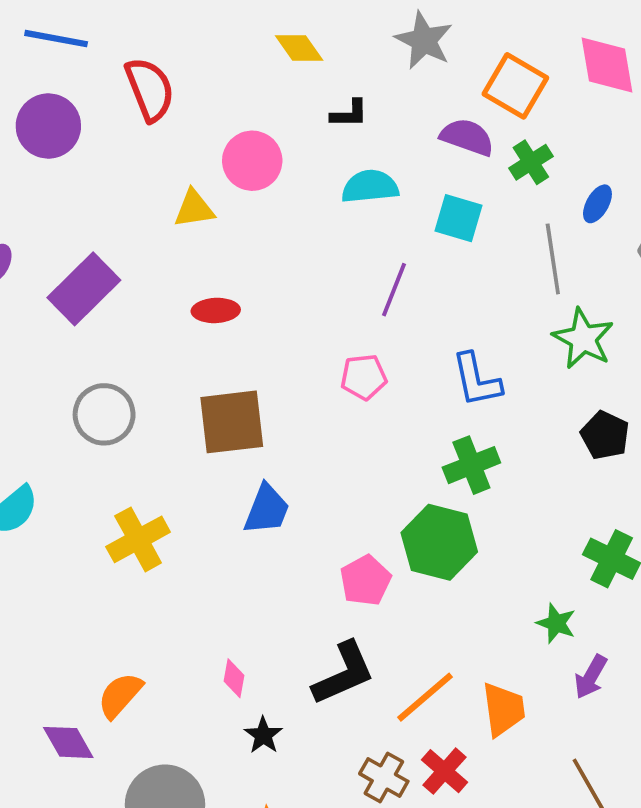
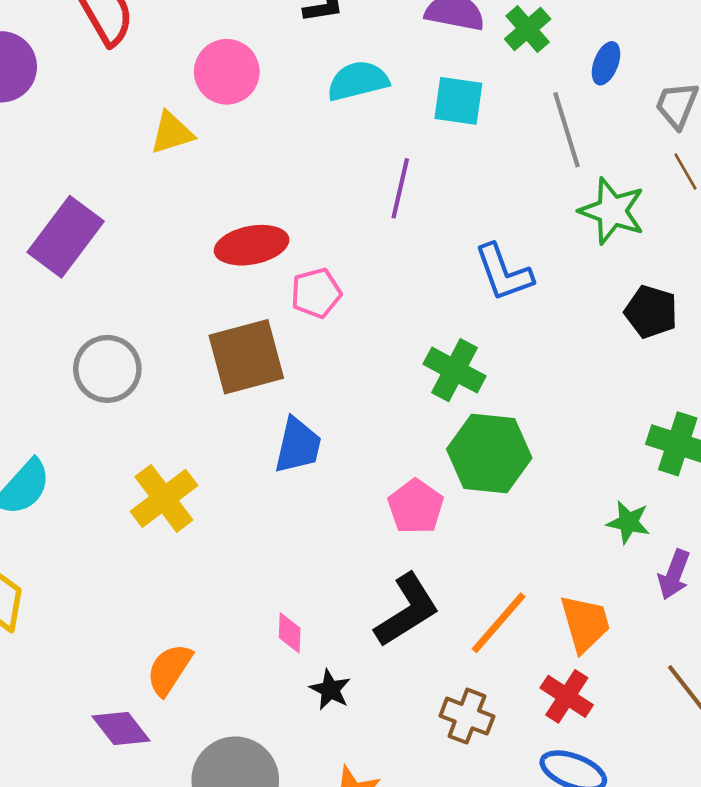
red ellipse: (216, 310) -> (252, 245), moved, size x1.4
pink pentagon: (364, 377) -> (316, 293), moved
green cross: (471, 465) -> (455, 370), moved, turned -32
red cross: (444, 771) -> (567, 696), moved

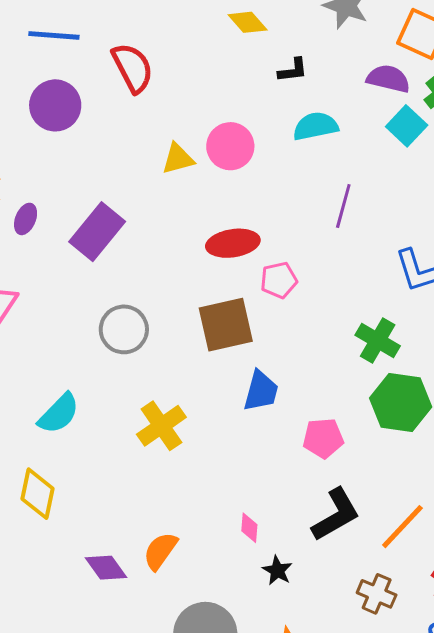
pink circle: (227, 72) -> (230, 146), moved
cyan square: (458, 101) -> (407, 126), moved, turned 33
pink pentagon: (416, 507) -> (323, 438), moved, turned 30
purple diamond: (121, 729) -> (106, 568), moved

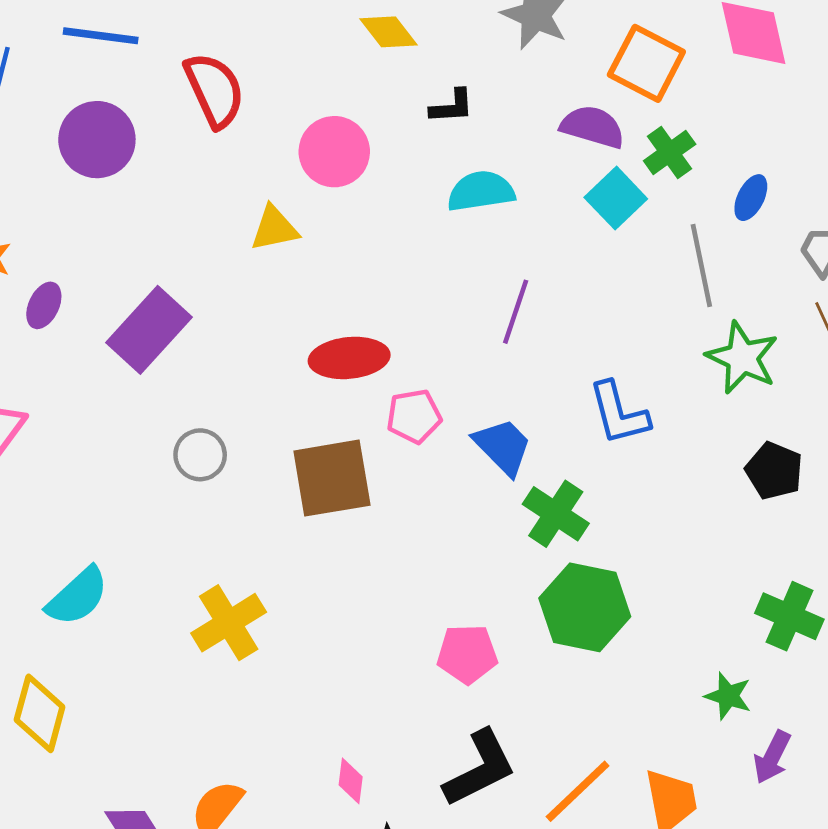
pink circle: (230, 146) -> (334, 152), moved
gray circle: (124, 329) -> (200, 455), moved, size x0.7
blue trapezoid: (261, 391) -> (503, 447), moved, turned -63

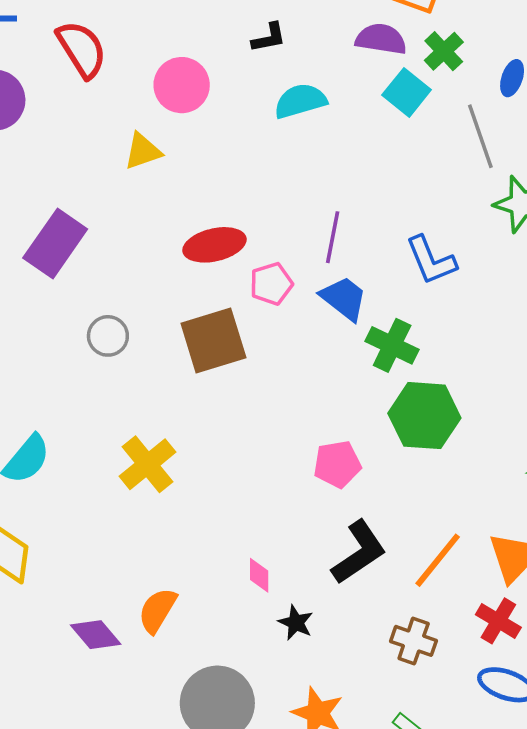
purple line: (516, 312) -> (333, 237), moved

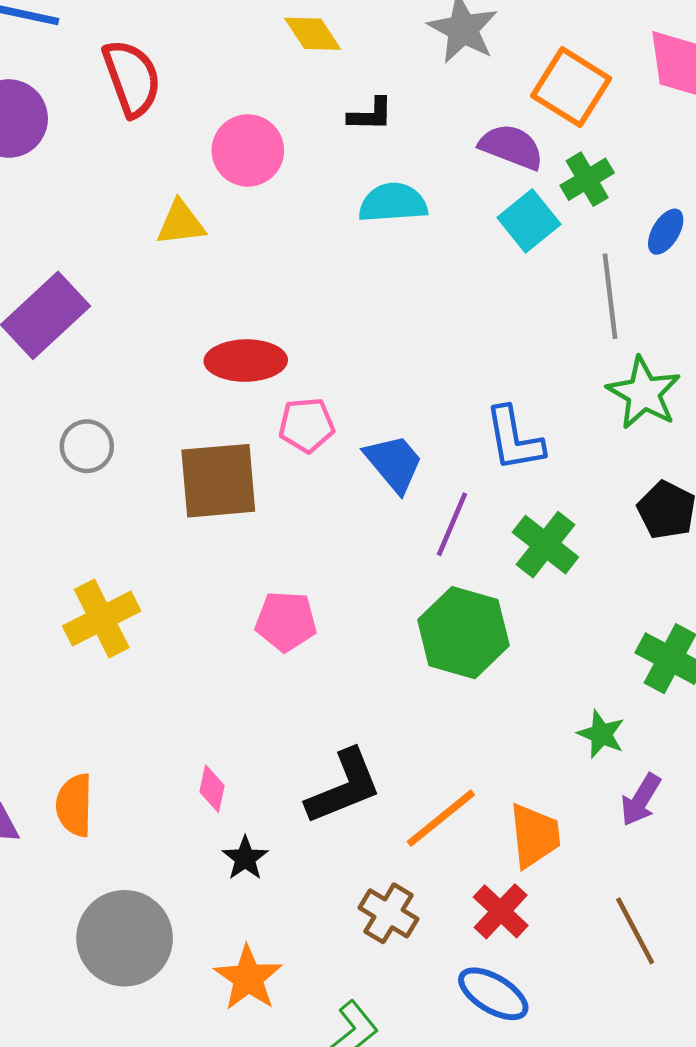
purple line: (333, 237) -> (452, 524), moved
green cross: (392, 345) -> (545, 545), moved
pink pentagon: (337, 464) -> (286, 621), moved
orange semicircle: (157, 610) -> (74, 805), turned -42

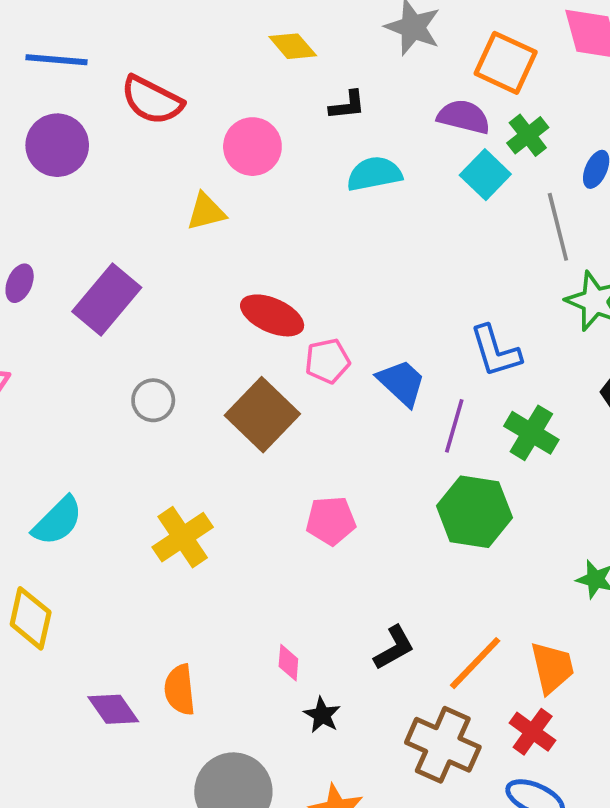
red semicircle: (132, 78) -> (152, 100), turned 144
red ellipse: (246, 361) -> (272, 315), turned 32
brown square: (218, 481) -> (262, 415), turned -34
black L-shape: (344, 787) -> (394, 648), size x0.7
brown cross: (389, 913) -> (443, 745), size x1.5

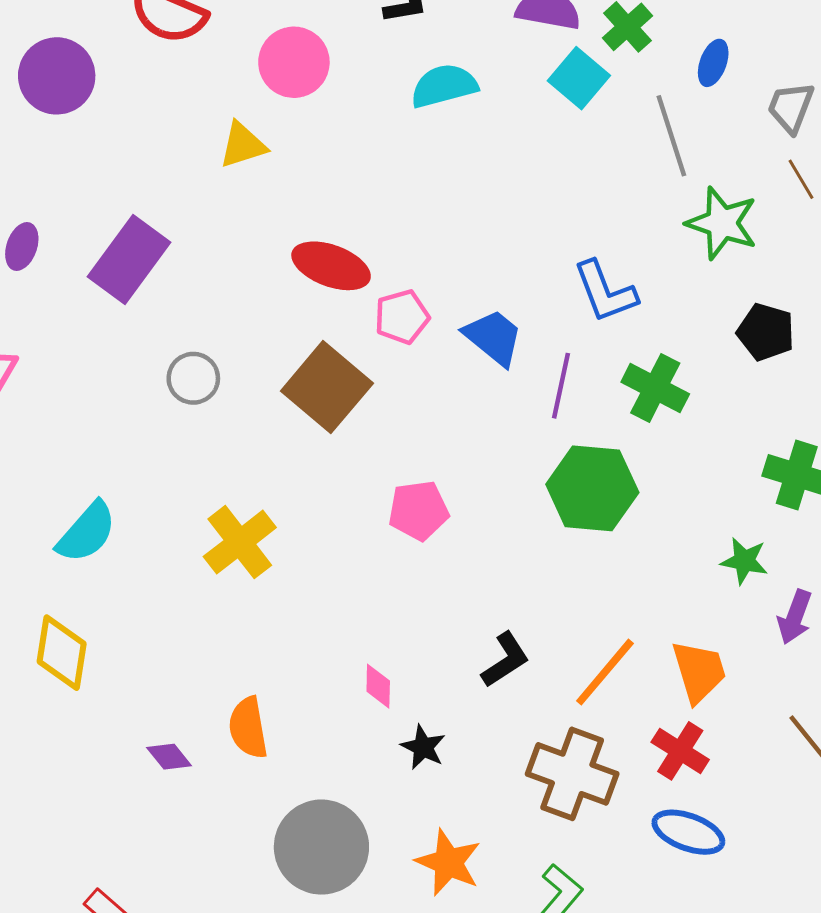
purple diamond: (113, 709) -> (169, 757), size x0.7

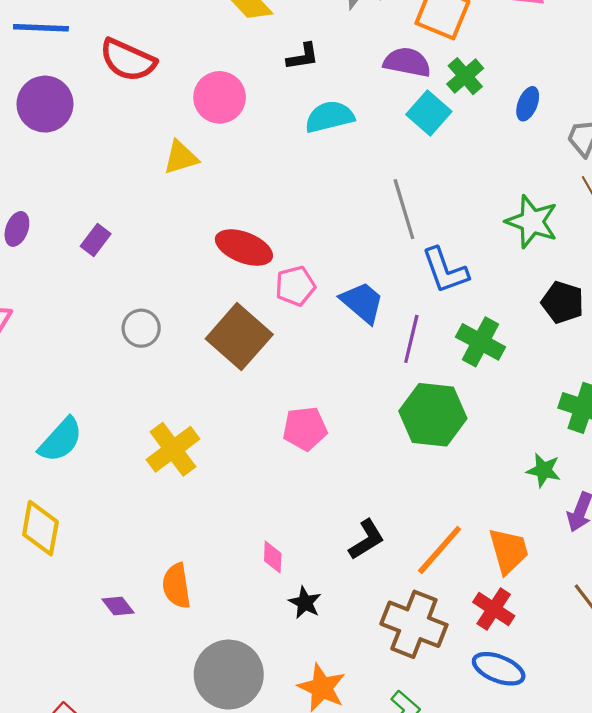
gray line: (671, 136) -> (404, 209), moved
purple rectangle: (129, 259) -> (96, 240), size x0.5

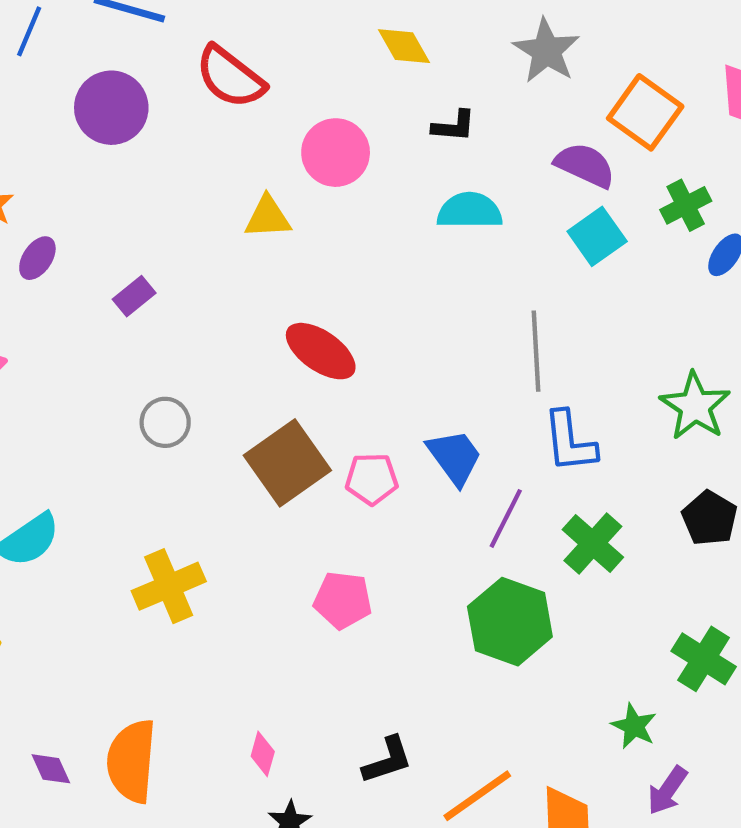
green cross: (465, 76) -> (686, 205), moved
pink pentagon: (295, 286) -> (372, 479), moved
orange semicircle: (177, 586) -> (132, 761), size x1.4

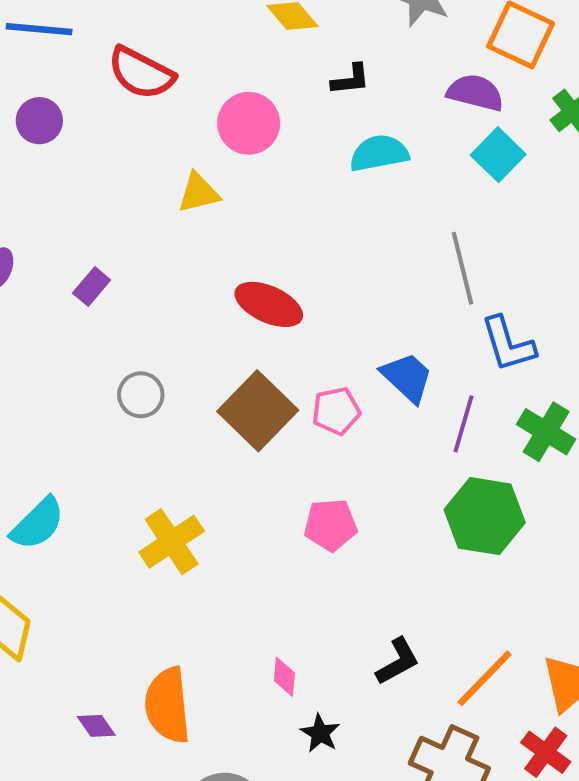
purple circle: (111, 108) -> (39, 121), size x0.7

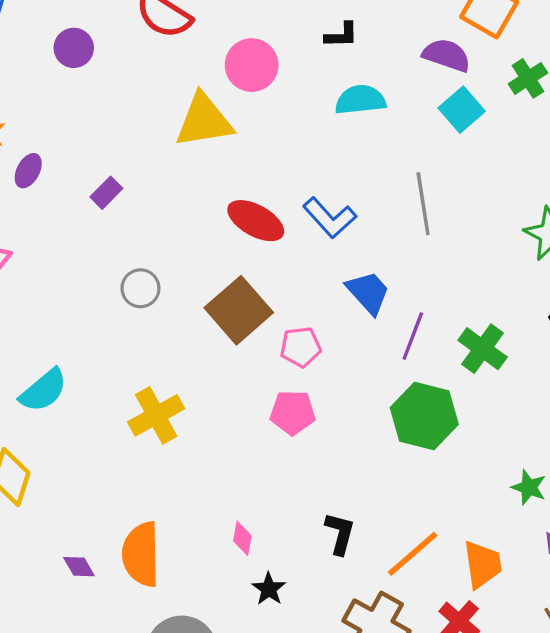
yellow triangle: (199, 193) -> (204, 121), size x1.6
blue L-shape: (508, 344) -> (330, 218), moved, turned -30
pink pentagon: (336, 411) -> (301, 347), moved
black L-shape: (398, 661) -> (340, 533), turned -51

